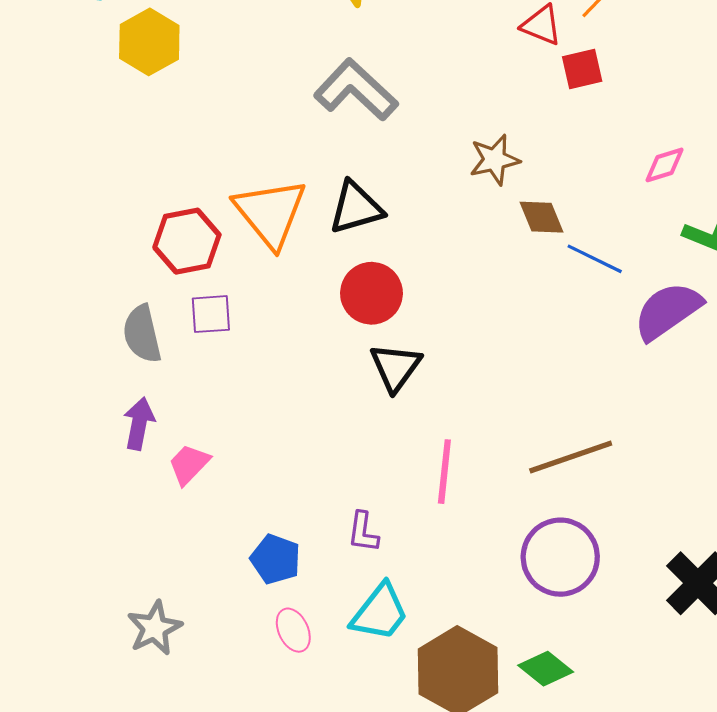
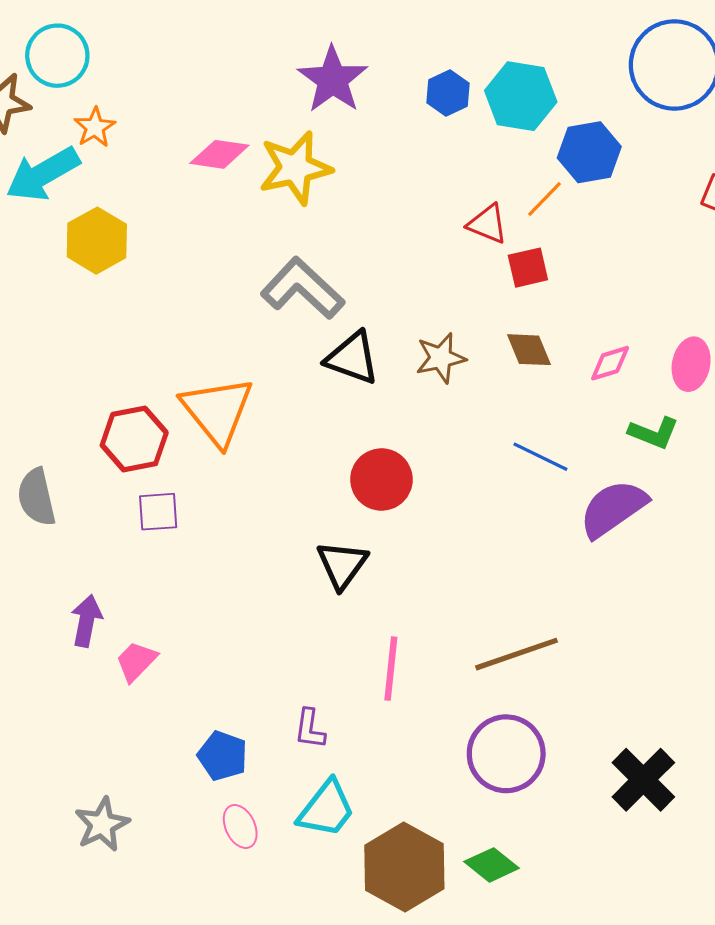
black triangle: (356, 208) -> (352, 358), moved, turned 36
brown diamond: (541, 217) -> (529, 350), moved
red circle: (371, 293) -> (381, 480), moved
gray semicircle: (142, 334) -> (37, 497), moved

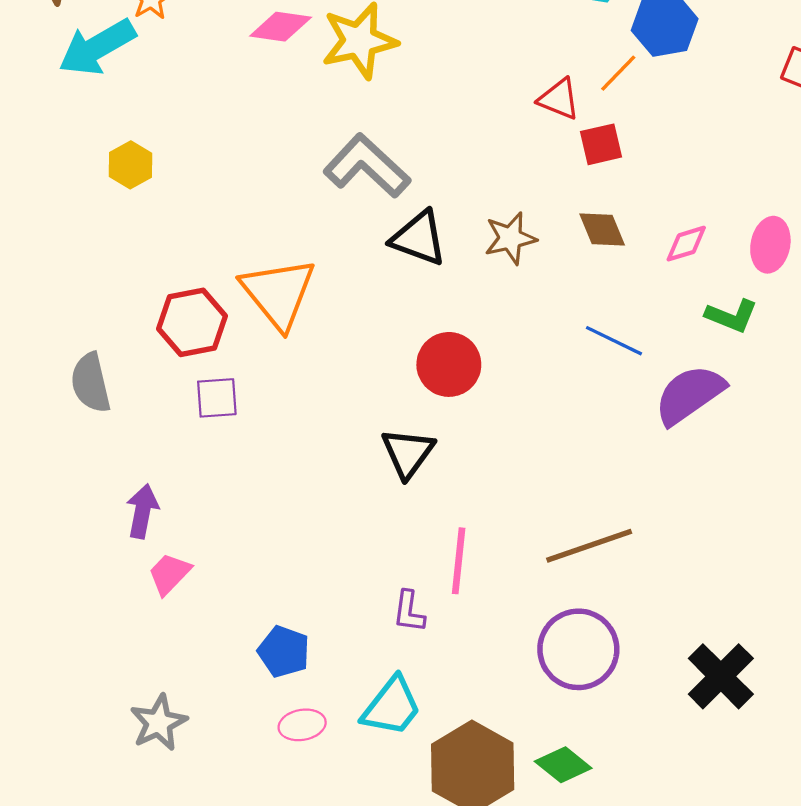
yellow hexagon: (97, 241) -> (131, 165), moved, size x0.7
pink trapezoid: (136, 661) -> (169, 574), moved
purple L-shape: (310, 729) -> (409, 612), moved
pink ellipse: (240, 826) -> (302, 725), turned -75

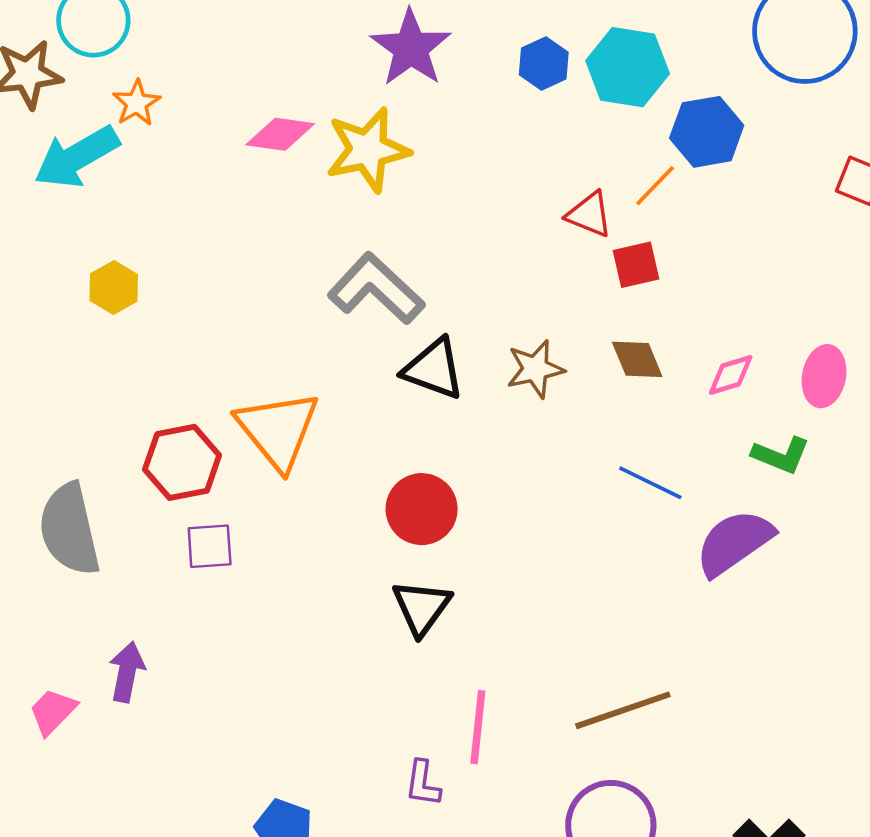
red circle: (449, 364) -> (422, 509), moved
gray semicircle: (91, 383) -> (69, 529), size x1.4
pink trapezoid: (169, 574) -> (53, 712), moved

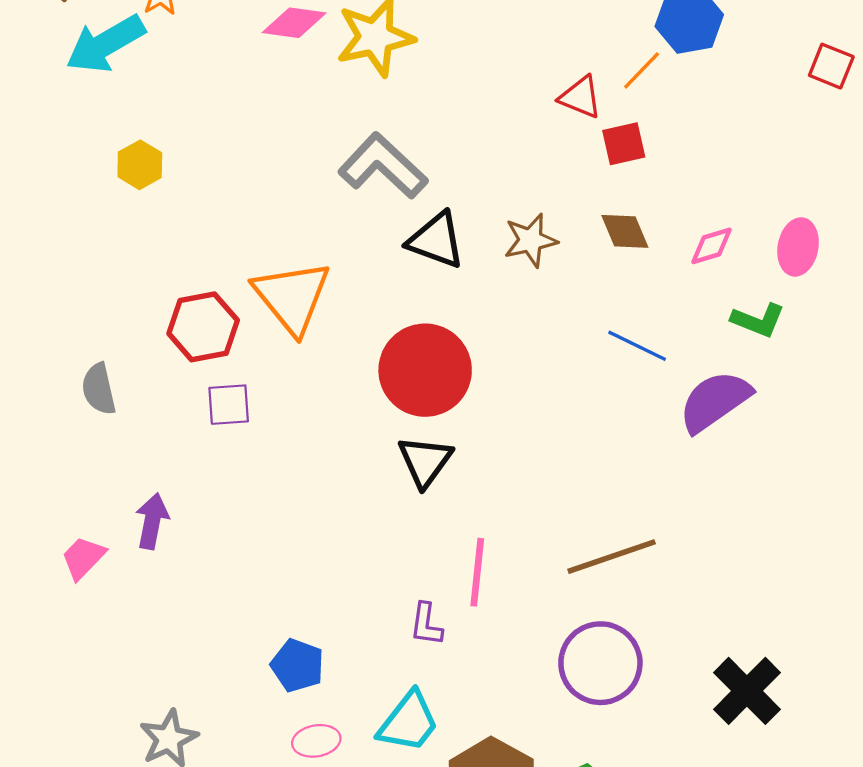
red circle: (422, 509) -> (425, 370), size x1.4
gray semicircle: (69, 529) -> (99, 389), size x0.6

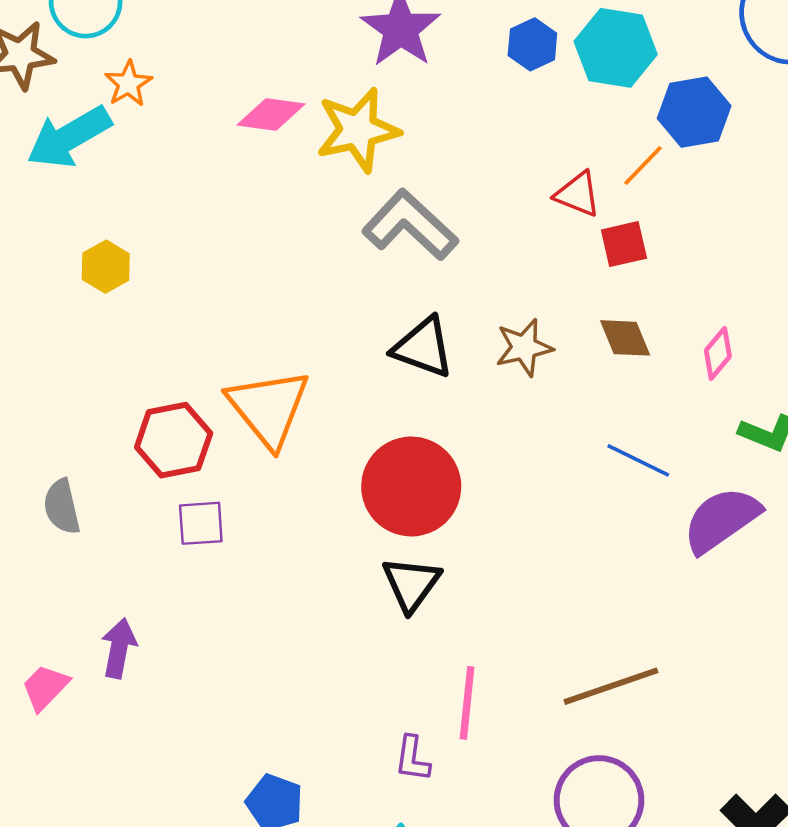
gray L-shape: (383, 166) -> (410, 225), moved
pink diamond: (711, 246) -> (718, 353), turned -33

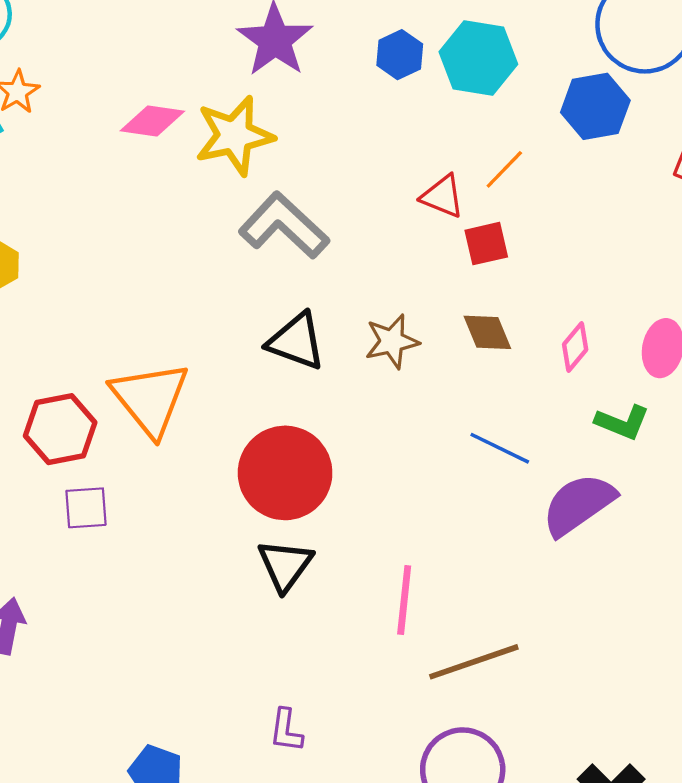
blue hexagon: (694, 112) -> (595, 106), moved
pink line: (467, 703) -> (404, 600), moved

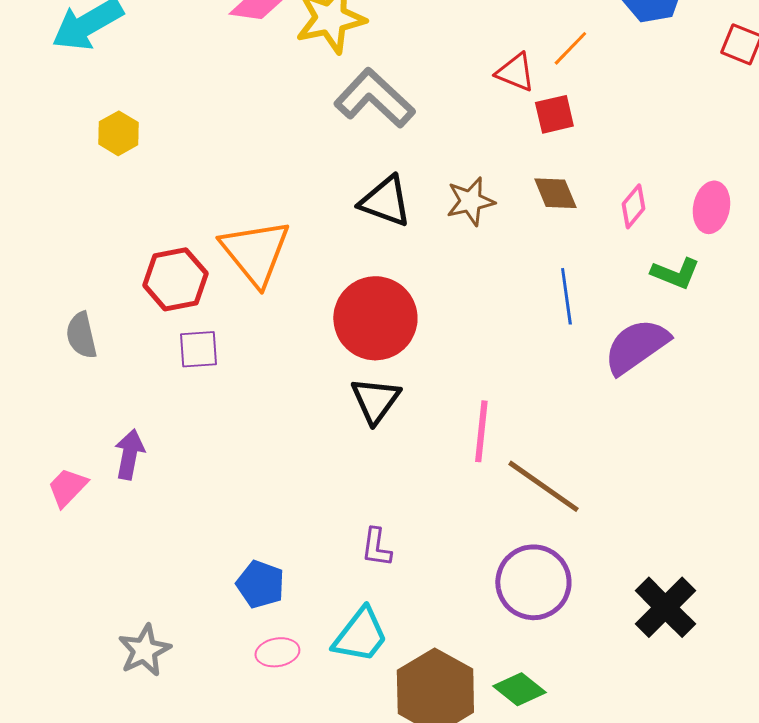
blue line: (500, 448) -> (566, 296), turned 56
brown line: (474, 662) -> (543, 486), turned 54

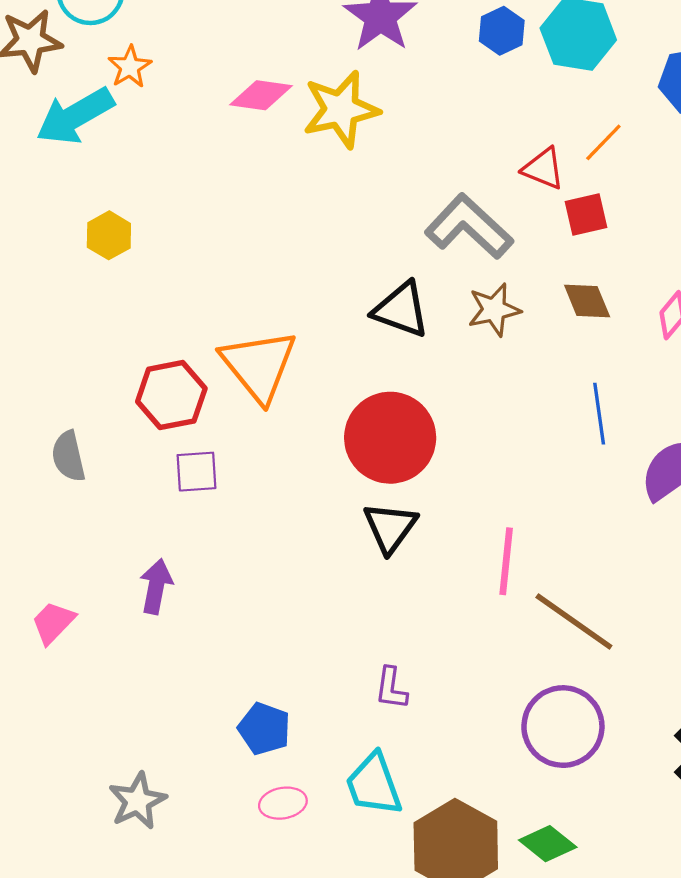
gray L-shape: (374, 98) -> (469, 227), moved
purple arrow: (129, 454) -> (156, 586), moved
cyan trapezoid: (360, 635) -> (374, 784), turned 122

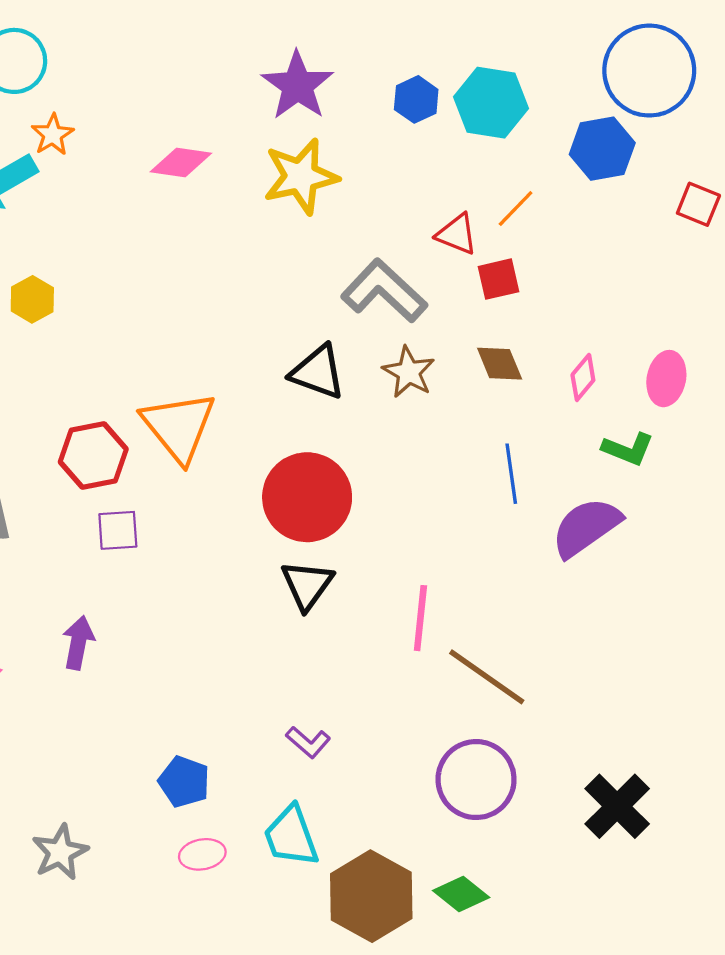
yellow star: (341, 109) -> (301, 176), moved
brown star: (494, 310) -> (409, 372), turned -30
purple L-shape: (391, 688) -> (308, 742), turned -57

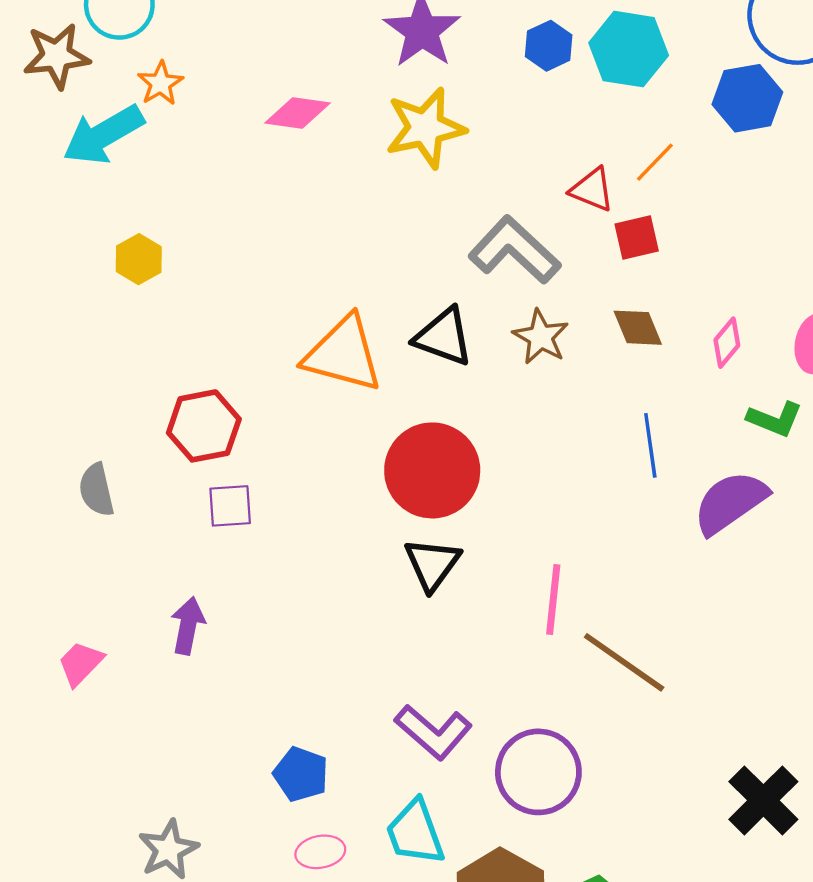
orange triangle: (179, 427) -> (343, 354), moved, turned -36
purple L-shape: (308, 742) -> (433, 732), size x1.6
purple circle: (476, 780) -> (538, 772), moved

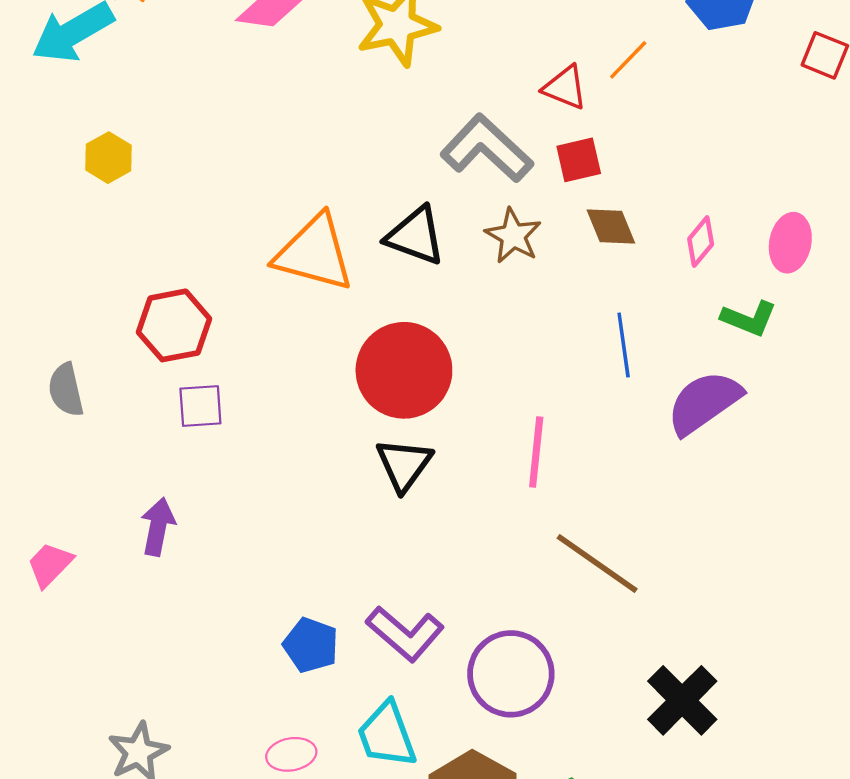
red square: (637, 238) -> (579, 160), moved
pink line: (553, 599) -> (536, 452), moved
blue pentagon: (301, 774) -> (311, 645), moved
black cross: (763, 800) -> (682, 700), moved

